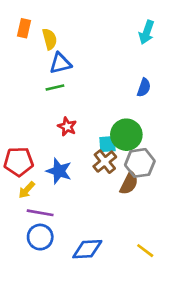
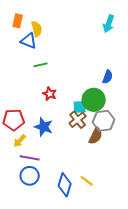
blue triangle: (60, 63) -> (29, 41), moved, turned 36
blue semicircle: (144, 88) -> (108, 77), moved
blue diamond: (87, 249) -> (65, 185), turned -70
yellow line: (145, 251) -> (87, 181), moved

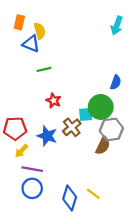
brown cross: (78, 120) -> (72, 127), moved

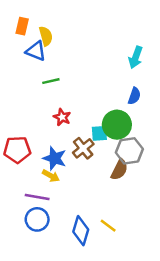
cyan arrow: (117, 26) -> (136, 57), moved
yellow arrow: (21, 151) -> (51, 176), moved, turned -104

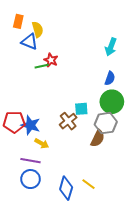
red star: (62, 117) -> (51, 60), moved
green circle: (117, 125) -> (112, 102), moved
blue star: (55, 158) -> (30, 125), moved

